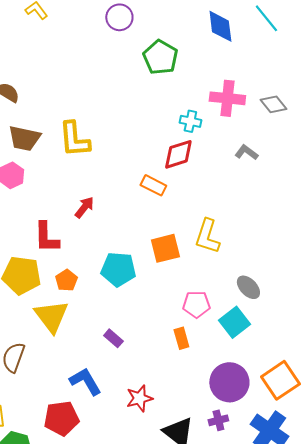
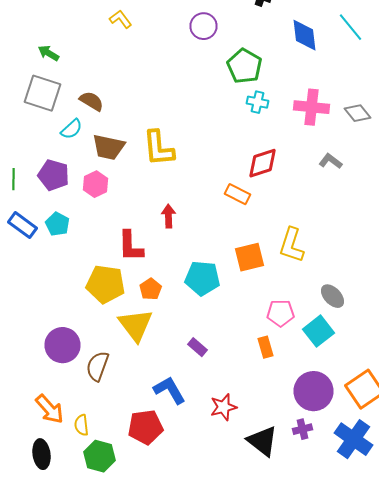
cyan cross: (190, 121) -> (258, 102), moved
red arrow: (84, 207) -> (168, 216), turned -40

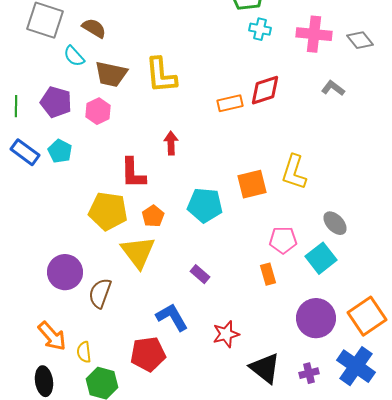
cyan semicircle: (72, 129) -> (74, 56), turned 90
orange rectangle: (238, 194) -> (230, 103), moved, turned -40
purple cross: (302, 429) -> (309, 373), moved

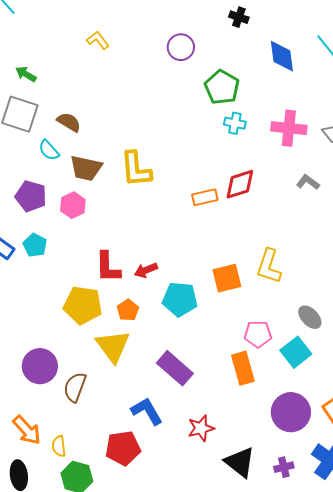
red arrow: (171, 143) -> (146, 270), moved, turned -110
purple rectangle: (200, 274) -> (175, 368), size x1.8
orange rectangle: (268, 274) -> (243, 368), size x1.5

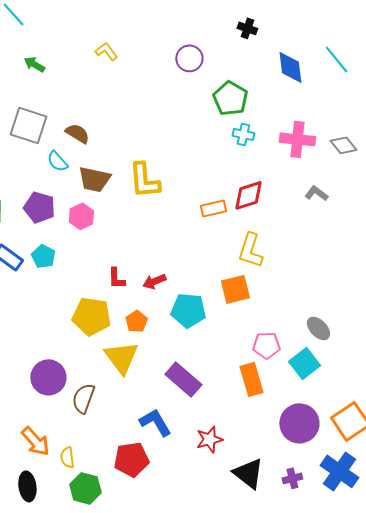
green arrow: (26, 74) -> (34, 64), moved
yellow L-shape: (269, 266) -> (250, 250), moved
red L-shape: (108, 267) -> (116, 278), size x0.7

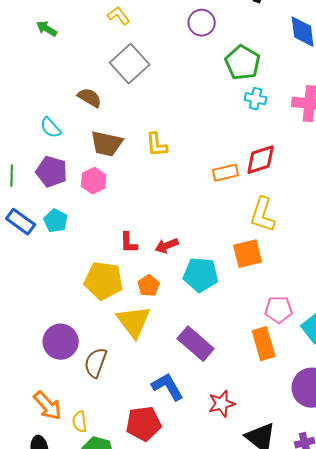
gray square: (28, 125) -> (130, 64), moved, turned 30
cyan semicircle: (57, 161) -> (51, 128), moved
yellow L-shape: (144, 180) -> (157, 145), size x0.7

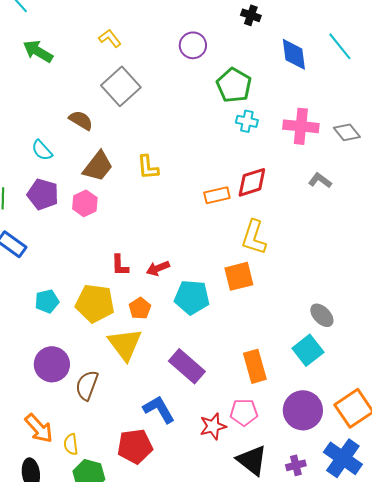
green arrow: (47, 29) -> (38, 51), size x1.4
brown trapezoid: (107, 144) -> (98, 166), turned -64
cyan pentagon: (56, 221) -> (47, 301), moved, turned 30
pink pentagon: (279, 310) -> (244, 412), moved

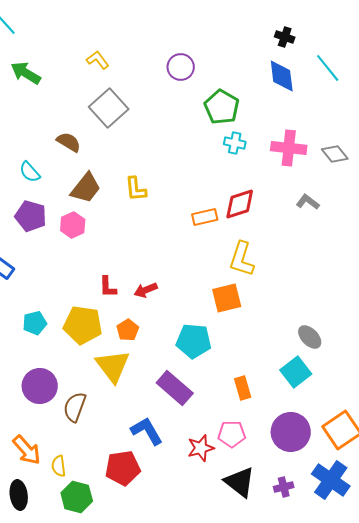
black cross: (251, 15) -> (285, 37), moved
cyan pentagon: (192, 297) -> (194, 341), moved
orange rectangle: (255, 366) -> (243, 388), size x0.7

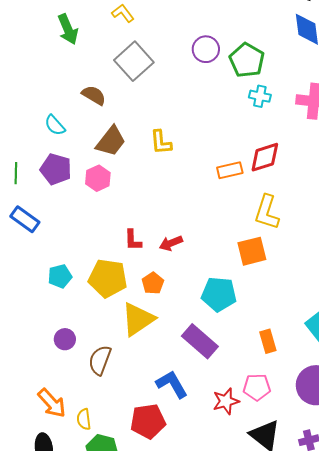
purple circle: (181, 67) -> (206, 49), moved
green arrow: (26, 73) -> (68, 29), moved, turned -144
yellow triangle: (113, 366) -> (138, 319), turned 33
purple circle: (40, 386) -> (65, 339), size x0.6

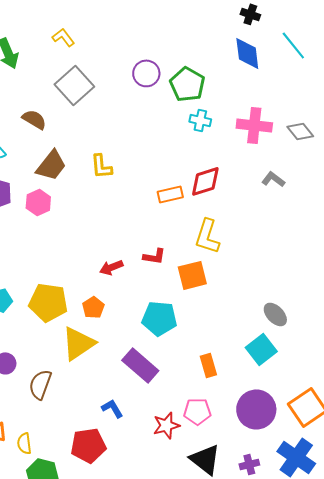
red L-shape: (133, 240) -> (154, 256), moved, turned -80
blue L-shape: (172, 384) -> (112, 408), size x0.7

